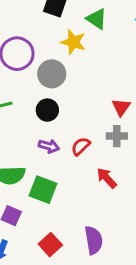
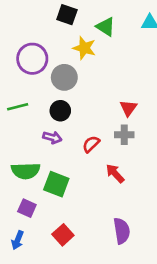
purple arrow: (49, 146) -> (52, 137), moved
purple semicircle: (94, 240) -> (122, 231), moved

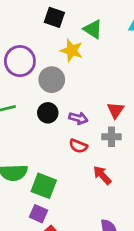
purple arrow: (52, 137) -> (78, 118), moved
red semicircle: (91, 144) -> (78, 146), turned -114
purple square: (27, 208) -> (38, 214), moved

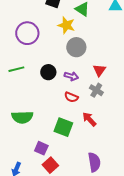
gray circle: (52, 80) -> (76, 47), moved
gray cross: (111, 137) -> (96, 90), turned 32
green square: (44, 186) -> (63, 127), moved

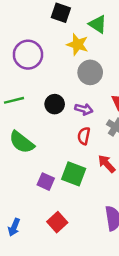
red semicircle: (71, 97) -> (84, 136), turned 80
green semicircle: (22, 117) -> (22, 142), moved, turned 40
purple square: (41, 148) -> (46, 182), moved

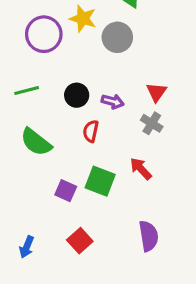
yellow star: (77, 44) -> (83, 19), moved
gray circle: (90, 72) -> (117, 37), moved
red semicircle: (84, 136) -> (91, 131), moved

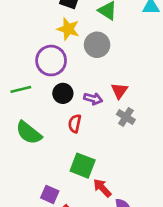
purple circle: (44, 34) -> (51, 61), moved
red triangle: (156, 92) -> (119, 91), moved
red arrow: (141, 169) -> (102, 188), moved
purple square: (66, 191) -> (50, 194), moved

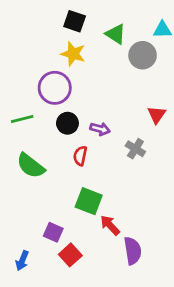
gray circle: (97, 45) -> (143, 55), moved
red triangle: (119, 91) -> (157, 115), moved

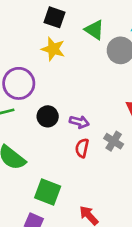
purple circle: (55, 88) -> (19, 83), moved
red semicircle: (80, 156) -> (82, 148), moved
green square: (89, 201) -> (48, 192), moved

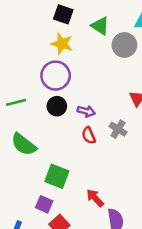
purple circle: (19, 83) -> (56, 76), moved
red semicircle: (82, 148) -> (89, 135), turned -36

